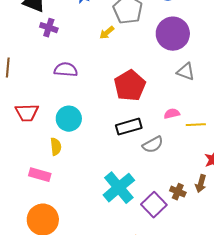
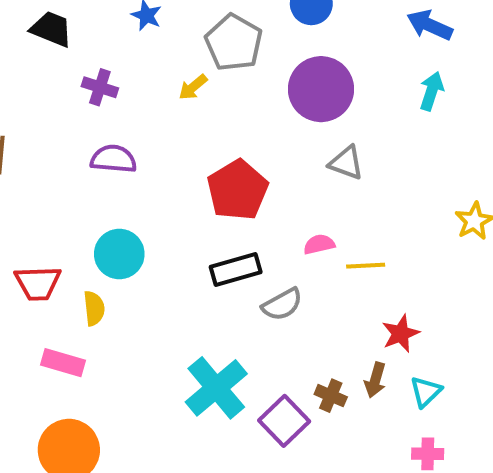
purple cross: (49, 28) -> (100, 87), moved
red trapezoid: (27, 113) -> (38, 283), moved

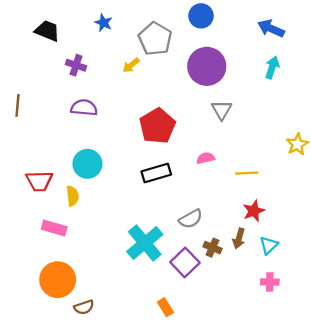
gray triangle: (346, 163) -> (222, 110), turned 40
yellow line: (366, 266) -> (247, 173), moved
gray semicircle: (282, 304) -> (191, 219), moved

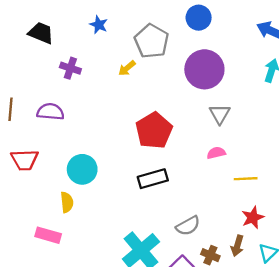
purple semicircle: (84, 108) -> (50, 112), moved
pink semicircle: (206, 158) -> (216, 153), moved
red trapezoid: (39, 181) -> (25, 160), moved

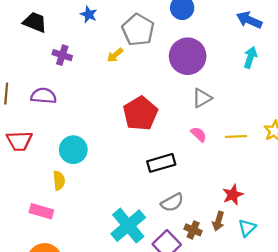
gray triangle: (220, 114) -> (202, 98), turned 30
pink semicircle: (216, 153) -> (199, 134), turned 56
black rectangle: (153, 179) -> (161, 163), moved
yellow line: (246, 179) -> (236, 136), moved

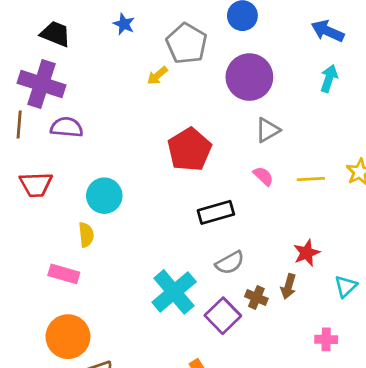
purple cross: (62, 55) -> (41, 84), moved, size x1.8
cyan triangle: (247, 228) -> (346, 286), moved

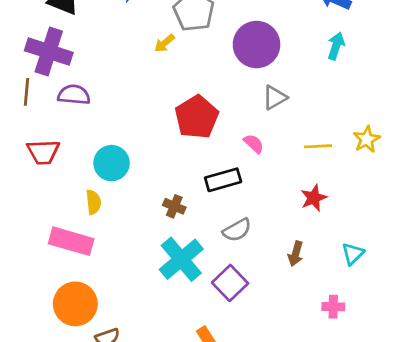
pink semicircle: (263, 176) -> (254, 144), moved
red star: (307, 253) -> (314, 198), moved
pink rectangle: (64, 274) -> (71, 241), size x1.4
brown cross: (256, 298) -> (174, 206), moved

